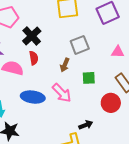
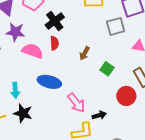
gray square: (80, 45) -> (116, 26), moved
green square: (89, 78) -> (107, 69), turned 32
pink arrow: (62, 93) -> (76, 103), moved

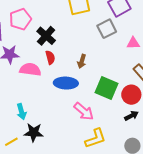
green square: (107, 69) -> (107, 88), moved, size x1.6
blue ellipse: (49, 82) -> (66, 83), moved
black arrow: (99, 115) -> (131, 116), moved

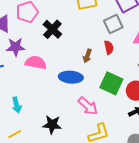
red semicircle: (50, 57) -> (109, 47), moved
cyan arrow: (21, 112) -> (17, 105), moved
black star: (34, 132) -> (52, 125), moved

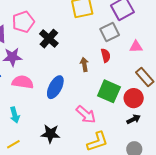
brown arrow: (87, 56) -> (84, 64), turned 152
pink semicircle: (36, 63) -> (23, 82), moved
blue ellipse: (71, 77) -> (55, 87), moved, turned -65

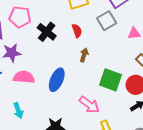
pink pentagon: (23, 22) -> (20, 17), turned 30
red semicircle: (106, 55) -> (77, 31), moved
brown arrow: (84, 64) -> (84, 55), turned 32

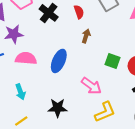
green square: (110, 80) -> (113, 61), size x0.7

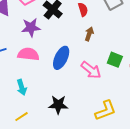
purple star: (14, 34) -> (31, 28), moved
pink arrow: (91, 86) -> (91, 70), moved

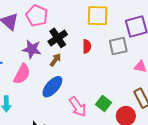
brown arrow: (89, 34) -> (55, 60), moved
pink semicircle: (28, 54) -> (22, 74), turned 95

